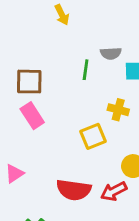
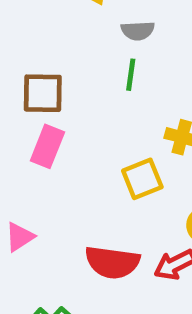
gray semicircle: (111, 53) -> (138, 31), moved
pink rectangle: (32, 116) -> (47, 146), turned 55

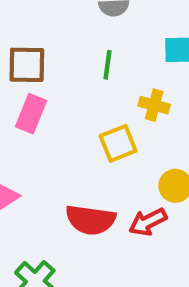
green line: (131, 75) -> (107, 65), moved

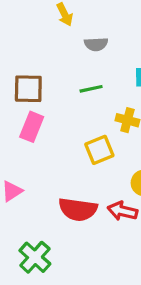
green line: (107, 65) -> (91, 89), turned 70
red arrow: (148, 222) -> (122, 211), turned 40

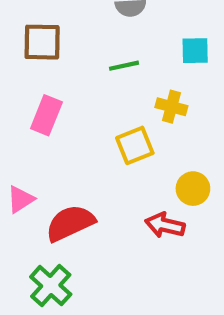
brown square: (28, 89) -> (42, 42), moved
red semicircle: (78, 209) -> (70, 223), moved, turned 147

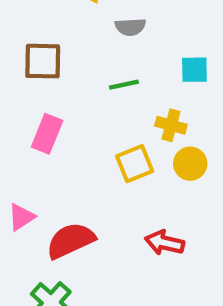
yellow circle: (193, 189) -> (190, 164), moved

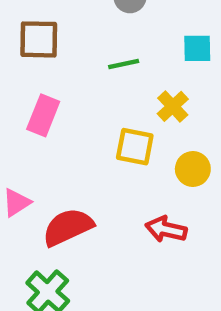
yellow cross: (171, 125) -> (173, 106), turned 32
yellow square: (135, 164) -> (135, 147), turned 33
yellow circle: (190, 164) -> (193, 169), moved

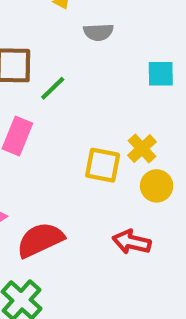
green line: (124, 64) -> (53, 88), moved, turned -32
yellow cross: (173, 106) -> (142, 149), moved

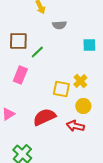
yellow circle: (157, 186) -> (83, 106), moved
red semicircle: (40, 240) -> (44, 117), moved

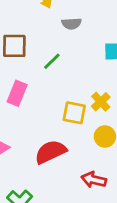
green line: (37, 52) -> (52, 61), moved
red arrow: (75, 126) -> (94, 180), moved

